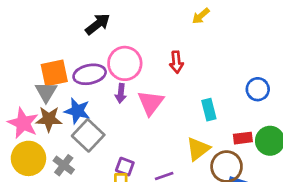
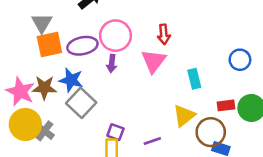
gray triangle: (46, 92) -> (42, 23), moved
pink triangle: (151, 103) -> (154, 61), moved
gray cross: (64, 165) -> (44, 131), moved

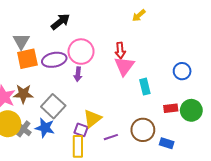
pink triangle: (154, 61) -> (124, 66), moved
blue star: (71, 80) -> (45, 128), moved
yellow triangle: (184, 116) -> (92, 119), moved
brown circle: (211, 132) -> (143, 130), moved

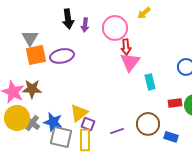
black arrow: (60, 22) -> (68, 19), turned 120
pink circle: (81, 52) -> (115, 28), moved
purple arrow: (78, 74) -> (85, 25), moved
gray square: (53, 106) -> (61, 137), moved, turned -30
yellow triangle: (92, 119) -> (79, 113), moved

